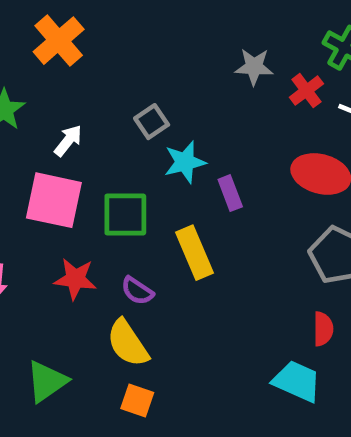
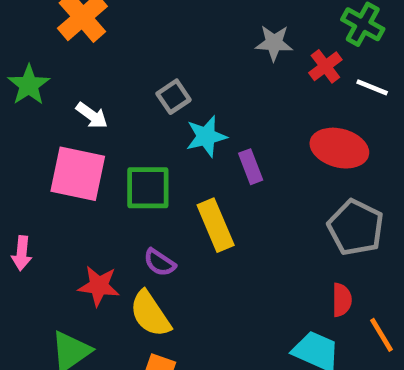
white arrow: (68, 141) -> (92, 115), turned 88
red star: (75, 279) -> (99, 286), moved

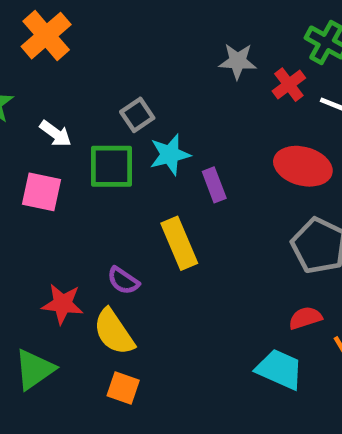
pink square: (78, 174) -> (41, 192), size x0.7
green square: (148, 188) -> (112, 166), moved
red semicircle: (342, 300) -> (305, 318), turned -108

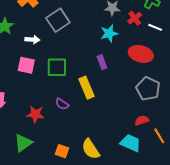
gray square: (137, 115) -> (58, 20), moved, size x1.6
white arrow: (55, 134) -> (32, 40), turned -32
cyan star: (170, 155) -> (109, 33), moved
green square: (112, 166) -> (57, 67), moved
yellow semicircle: (114, 332) -> (91, 149), moved

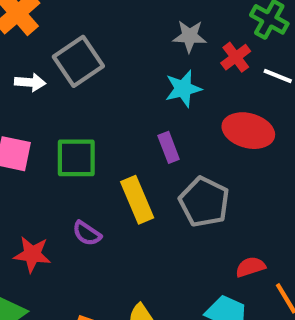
white arrow: (32, 40) -> (30, 82), moved
gray pentagon: (148, 89) -> (204, 202), moved

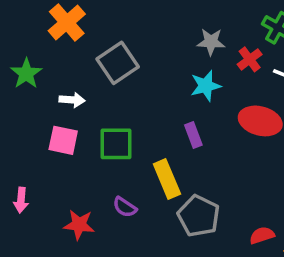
white arrow: (30, 82) -> (72, 100), moved
gray pentagon: (204, 202) -> (199, 216), moved

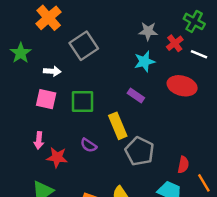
purple rectangle: (193, 135) -> (136, 95), turned -35
pink arrow: (21, 200) -> (39, 140), moved
red semicircle: (262, 235) -> (183, 165), turned 119

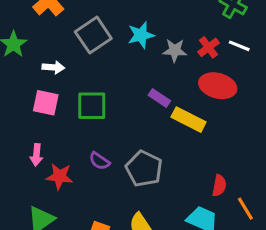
gray star: (148, 31) -> (175, 50), moved
red cross: (175, 43) -> (209, 47), moved
cyan star: (144, 62) -> (141, 35), moved
yellow rectangle: (118, 126) -> (189, 120), moved, turned -40
gray pentagon: (140, 151) -> (144, 169), moved

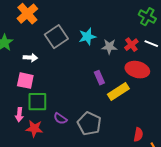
purple rectangle: (159, 98) -> (99, 78), turned 32
green square: (92, 106) -> (37, 102), moved
yellow rectangle: (189, 120) -> (118, 92), turned -60

